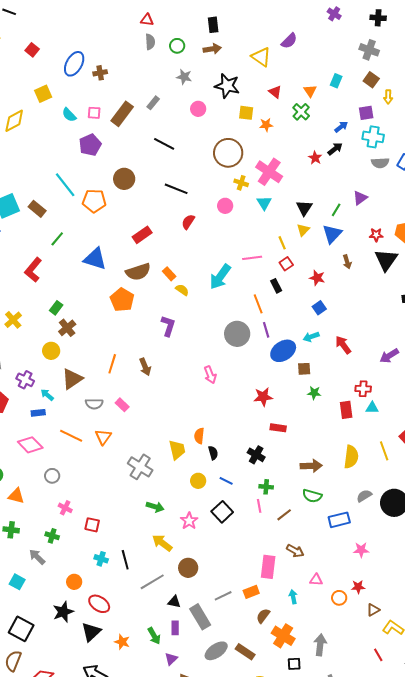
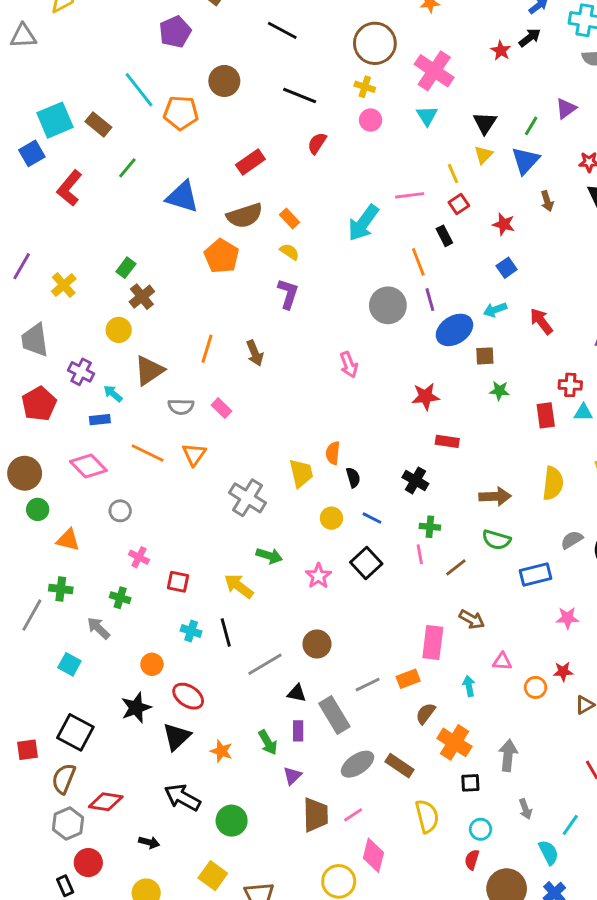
yellow cross: (241, 183) -> (365, 87), moved
red L-shape: (33, 270) -> (69, 188), moved
yellow semicircle: (182, 290) -> (289, 252), moved
yellow arrow: (162, 543) -> (239, 586), moved

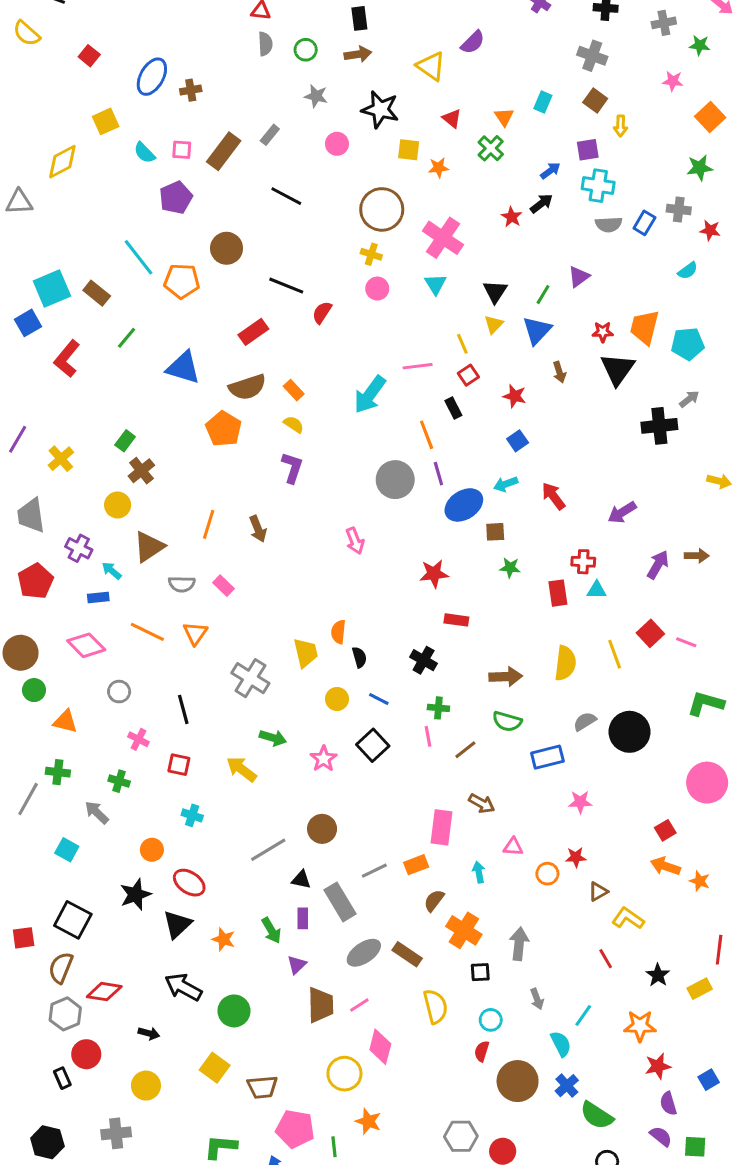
black line: (300, 95) -> (286, 286), moved
black line: (226, 632) -> (183, 709), moved

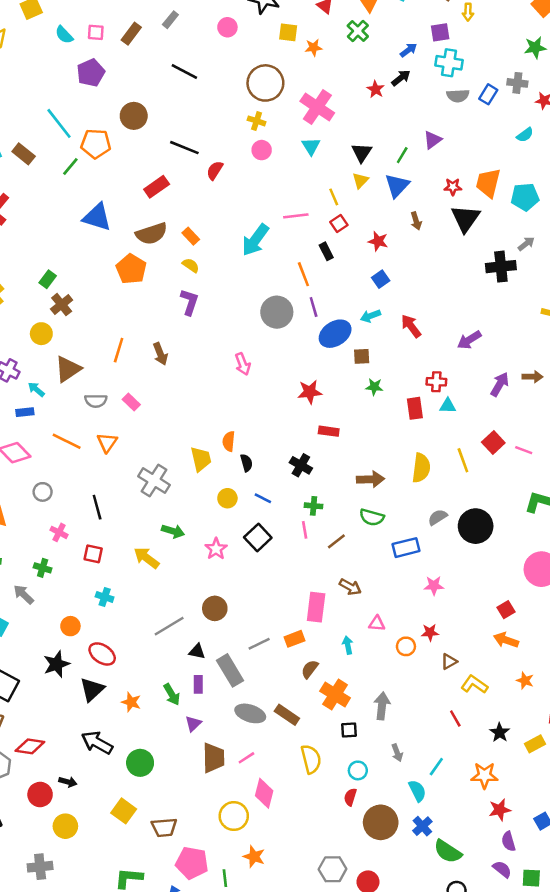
brown rectangle: (224, 151) -> (131, 34), size x0.7
green line: (127, 338) -> (70, 167), moved
orange star: (700, 881) -> (525, 681), moved
gray ellipse: (364, 953) -> (250, 713), turned 52
red circle: (86, 1054) -> (40, 795), moved

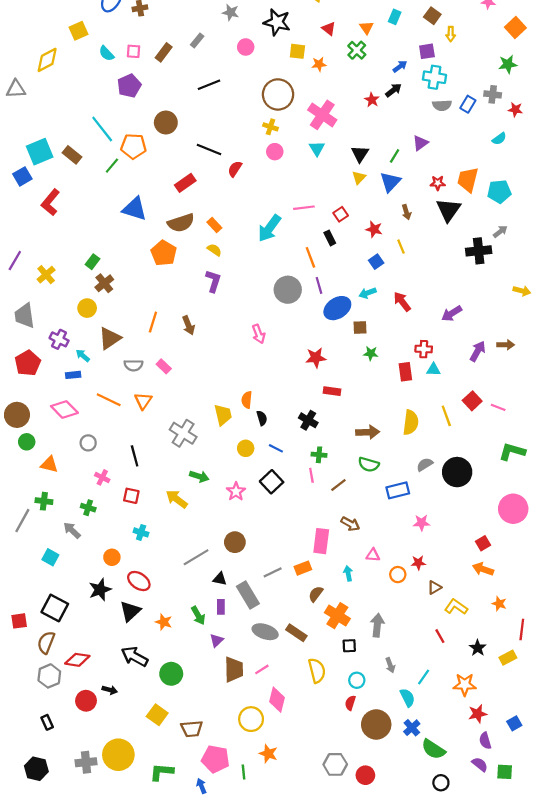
black line: (184, 72) -> (209, 85), turned -50
yellow line: (334, 197) -> (401, 247), moved
yellow circle: (65, 826) -> (118, 755), moved, size x1.5

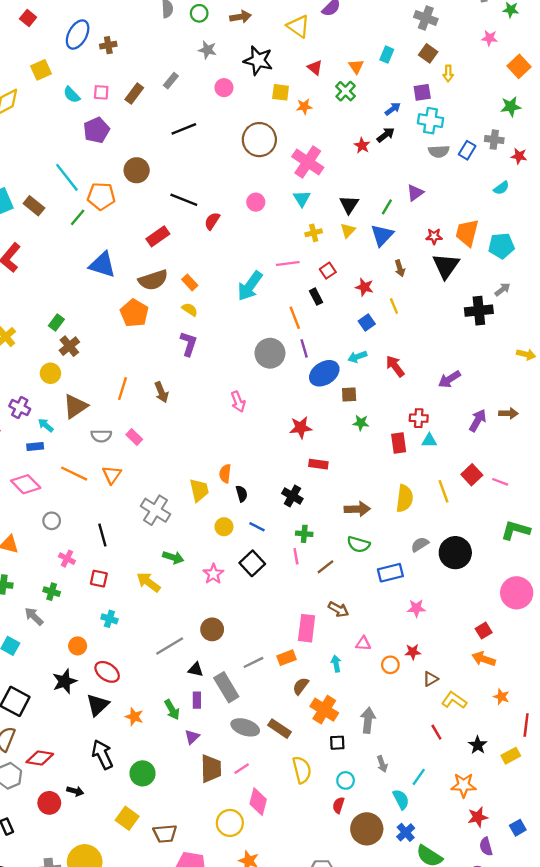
yellow cross: (270, 127) -> (314, 233), moved, turned -32
black arrow: (135, 657) -> (102, 755), turned 36

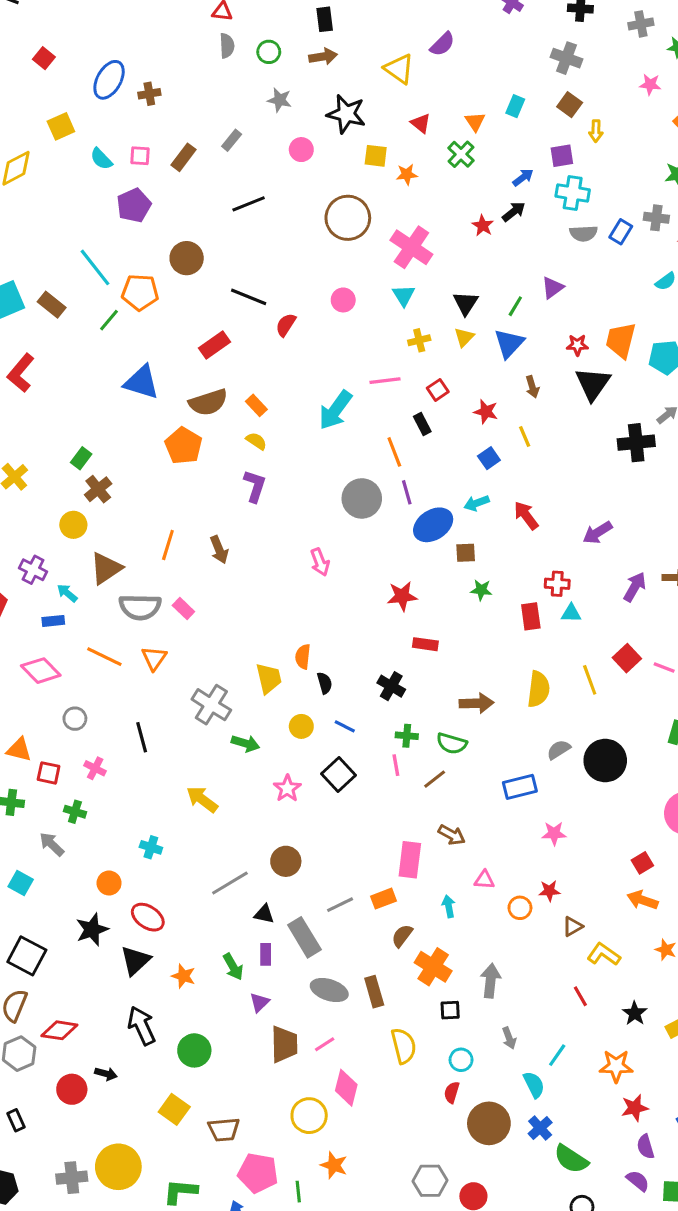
gray semicircle: (101, 436) -> (140, 607), size x1.5
green semicircle: (358, 544) -> (452, 743), moved
green arrow: (173, 557) -> (245, 743), moved
red square: (99, 579) -> (49, 773), moved
brown rectangle: (279, 729) -> (374, 992), turned 40

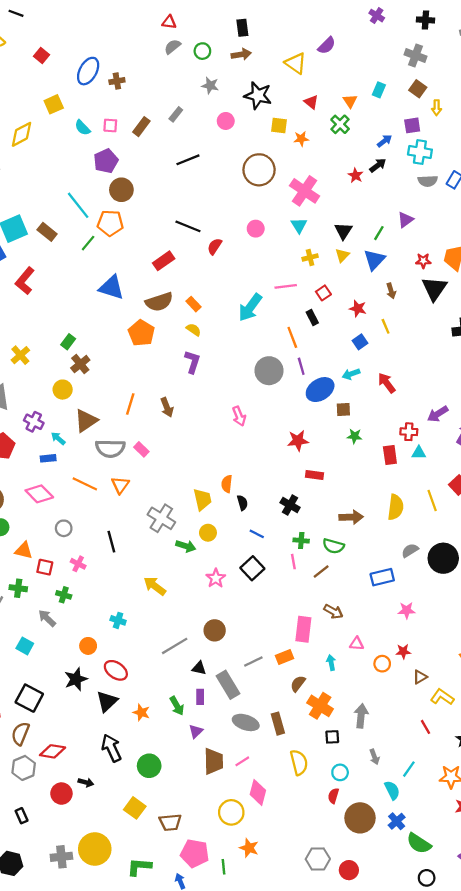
gray semicircle: (227, 46) -> (172, 47), turned -126
brown circle: (187, 258) -> (121, 190), moved
purple arrow: (597, 533) -> (438, 414), moved
yellow circle: (301, 726) -> (208, 533), moved

